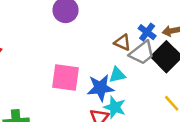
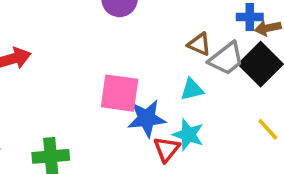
blue cross: (147, 32) -> (250, 17), moved, turned -36
blue star: (100, 88) -> (147, 118), moved

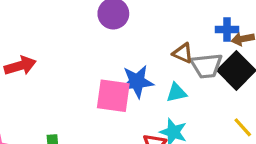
gray trapezoid: (226, 59) -> (206, 66), turned 32
blue star: (147, 118) -> (137, 82), moved

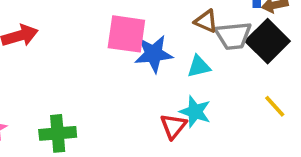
pink square: (113, 96) -> (126, 34), moved

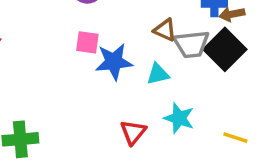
pink square: (126, 34) -> (87, 42), size x0.6
yellow line: (275, 106) -> (235, 138), moved, turned -30
cyan star: (195, 112) -> (179, 118), moved

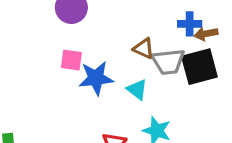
black square: (225, 49) -> (199, 67), turned 30
cyan triangle: (158, 74) -> (137, 90), turned 50

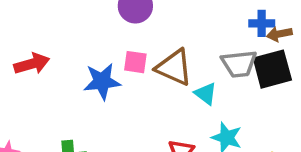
brown triangle: (144, 49) -> (174, 67), moved, size x1.6
blue star: (96, 78) -> (102, 81), moved

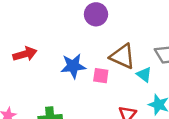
pink square: (135, 62) -> (101, 76), moved

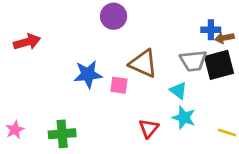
red arrow: (25, 54) -> (27, 42), moved
cyan triangle: (144, 74) -> (178, 91), moved

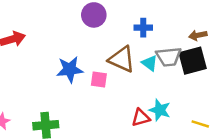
blue cross: (211, 30) -> (143, 28), moved
cyan triangle: (178, 91) -> (150, 63), moved
red triangle: (149, 128) -> (141, 118), moved, turned 36

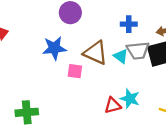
blue cross: (143, 28) -> (129, 24), moved
blue star: (70, 69) -> (54, 48), moved

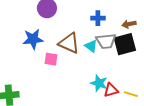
red triangle: (113, 105) -> (111, 90), moved

